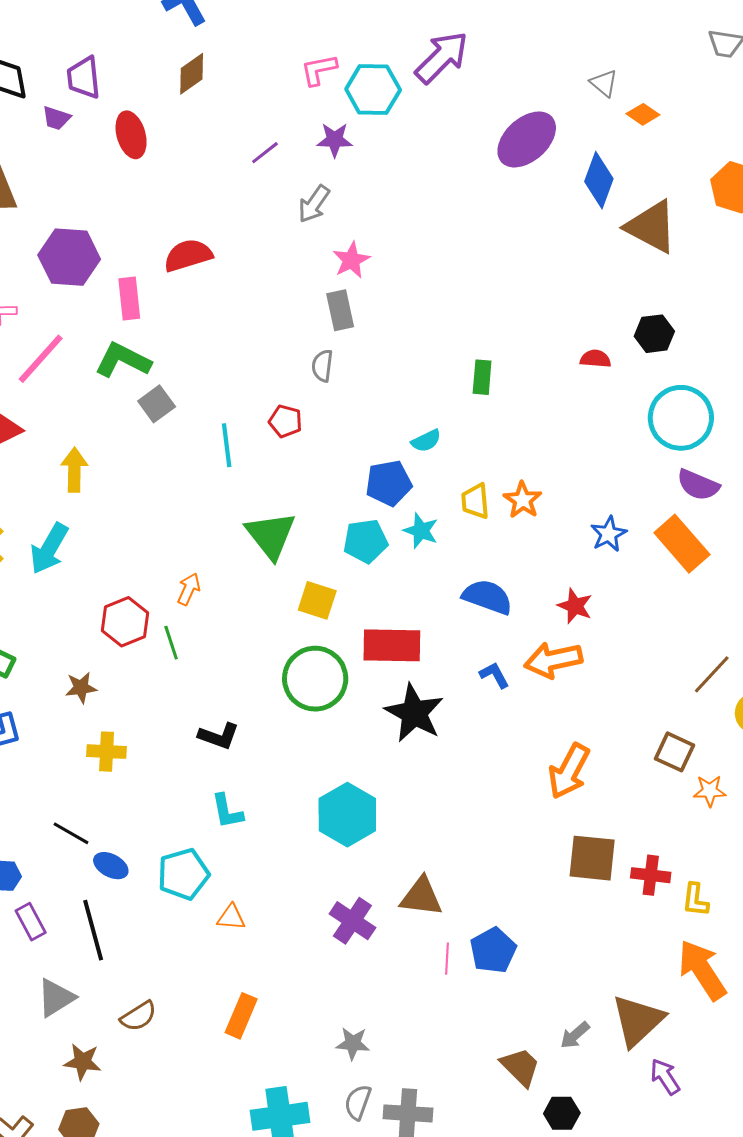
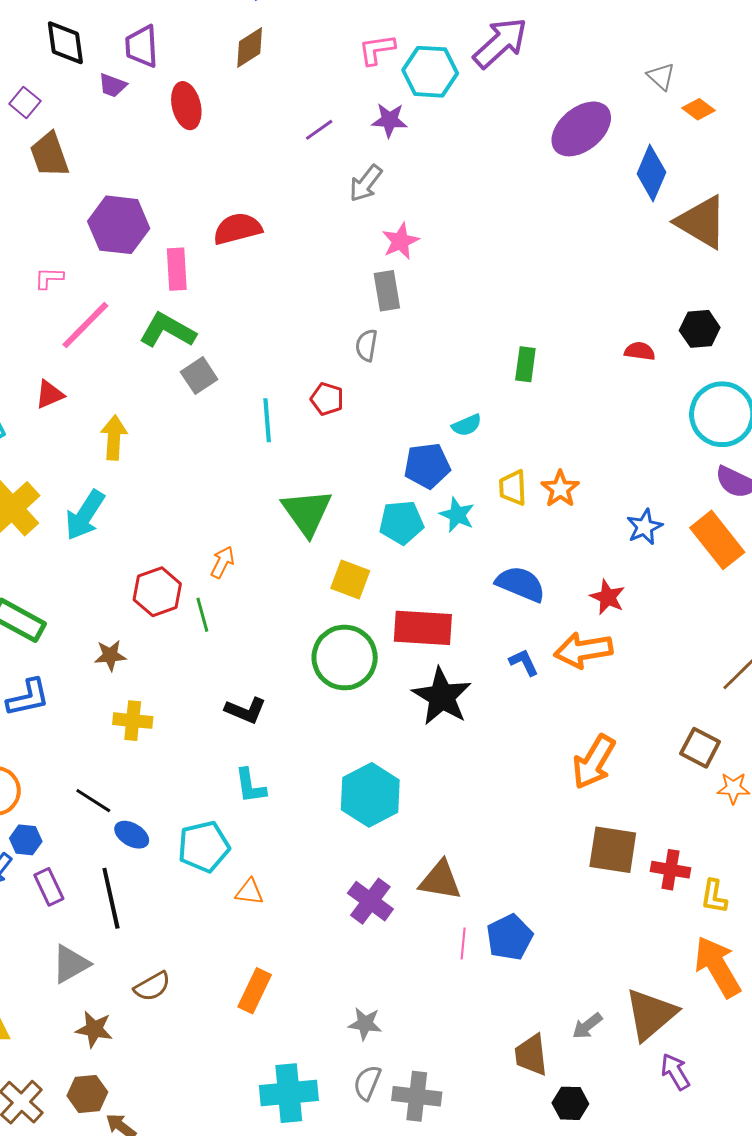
brown trapezoid: (520, 1067) -> (531, 1055), turned -144

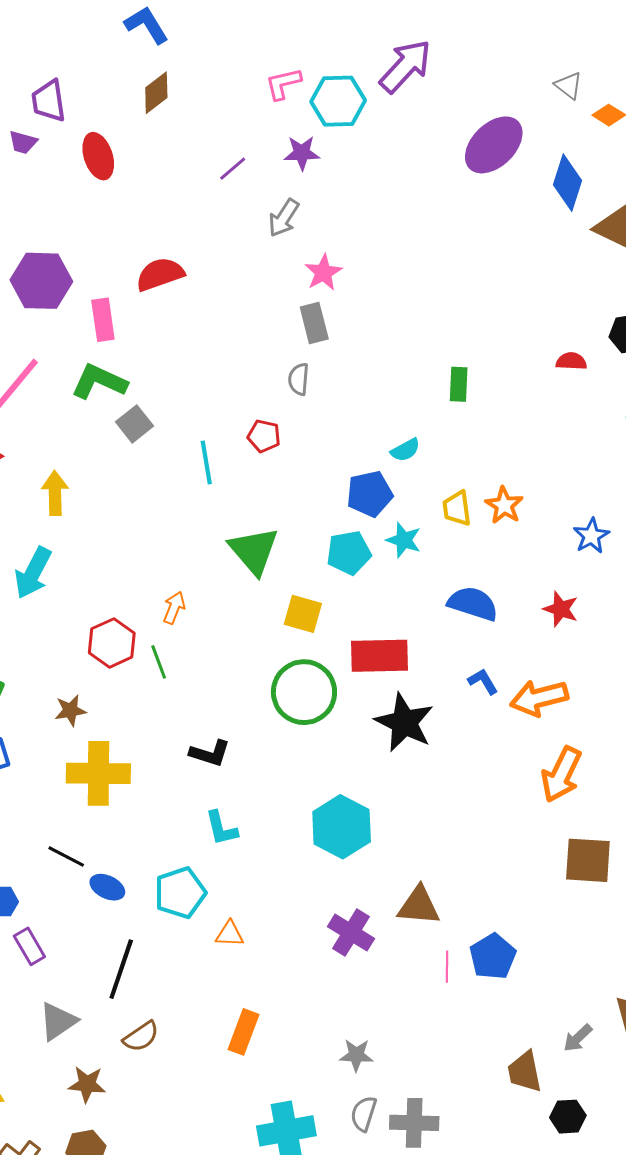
orange arrow: (583, 650) -> (539, 698), moved
yellow cross: (133, 721) -> (98, 773), size x1.6
black line: (111, 898) -> (121, 969), moved, turned 36

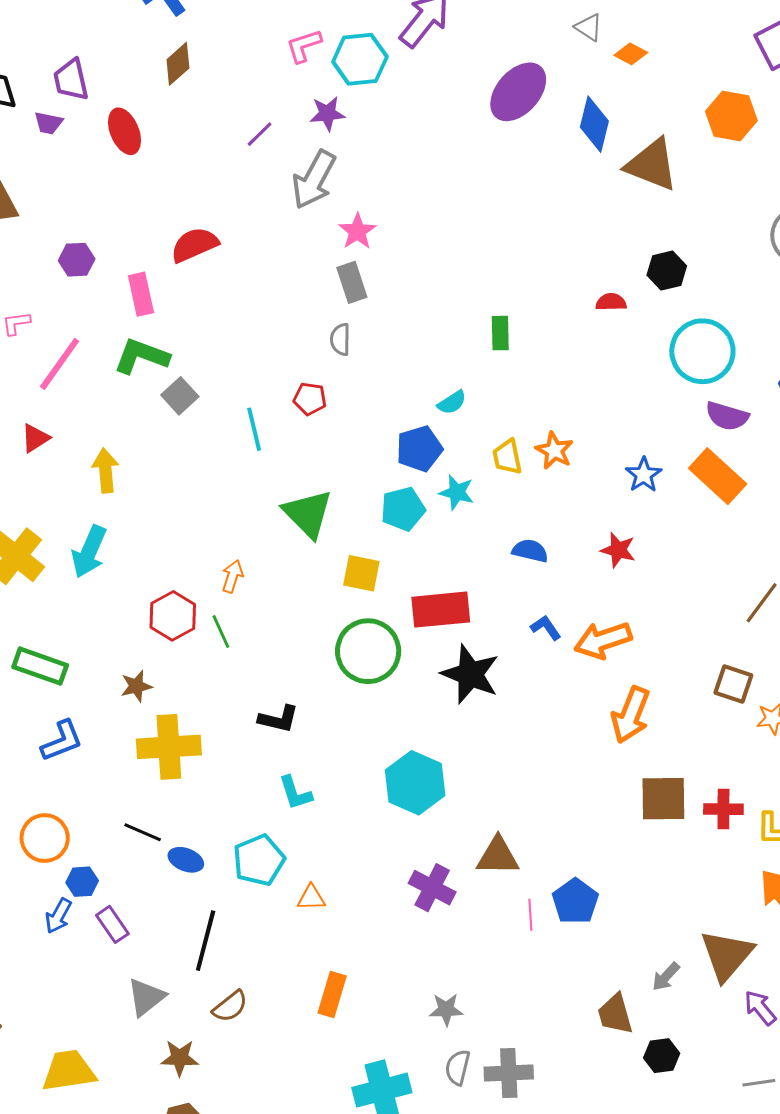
gray arrow: (284, 218) -> (314, 180), size x1.5
purple hexagon: (41, 281) -> (77, 260), size x0.6
blue semicircle: (473, 604) -> (530, 551), size x0.7

